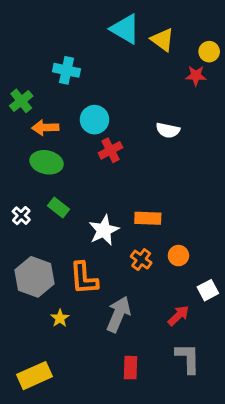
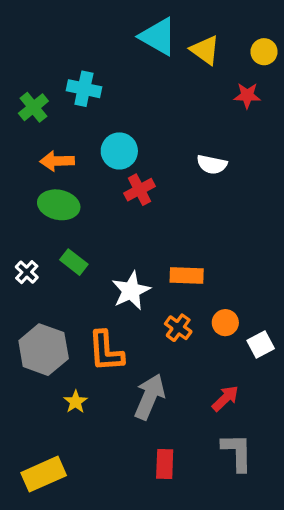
yellow circle: (209, 52) -> (264, 52), moved
green cross: (21, 101) -> (33, 107), moved
white square: (208, 290) -> (261, 345), moved

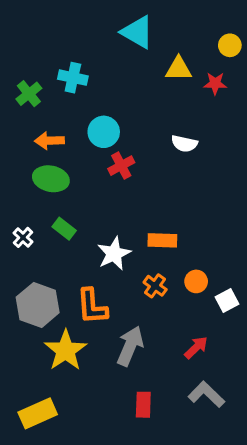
yellow triangle: (205, 50) -> (179, 69), moved, turned -36
yellow star: (76, 402) -> (66, 350), size x2.0
gray L-shape: (237, 452) -> (206, 394), turned -45

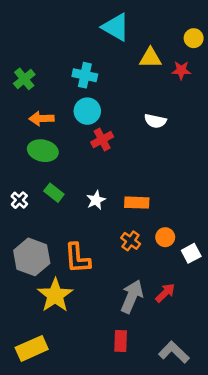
cyan cross: (73, 78) -> (85, 75), moved
white star: (114, 254) -> (96, 200), moved, size x0.7
gray arrow: (130, 346) -> (132, 297), moved
gray L-shape: (206, 394) -> (174, 352), moved

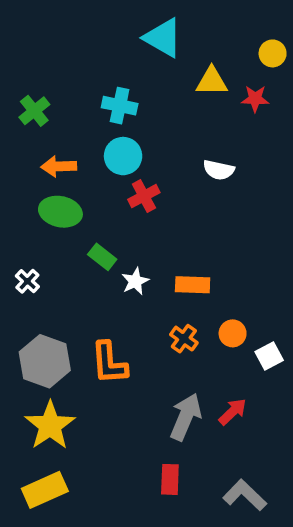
green rectangle: (54, 193) -> (102, 257), moved
yellow star: (55, 295) -> (50, 426), moved

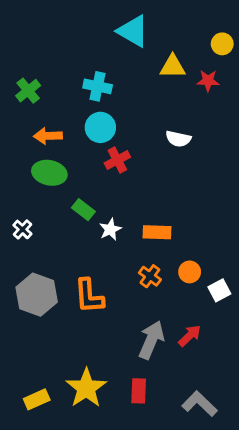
yellow star: (50, 426) -> (86, 388), moved
yellow rectangle: (45, 490) -> (37, 399), size x0.7

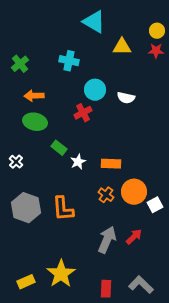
red star: (208, 81) -> (156, 51), moved
cyan circle: (100, 127) -> (95, 90), moved
orange circle: (190, 272) -> (134, 192), size x1.6
red rectangle: (139, 391) -> (106, 289), moved

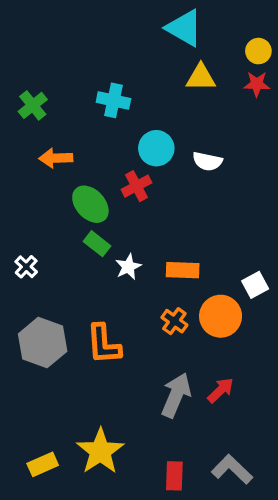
cyan triangle: (94, 22) -> (184, 28), moved
green ellipse: (35, 122) -> (90, 204), moved, turned 35
white square: (155, 205) -> (255, 285), moved

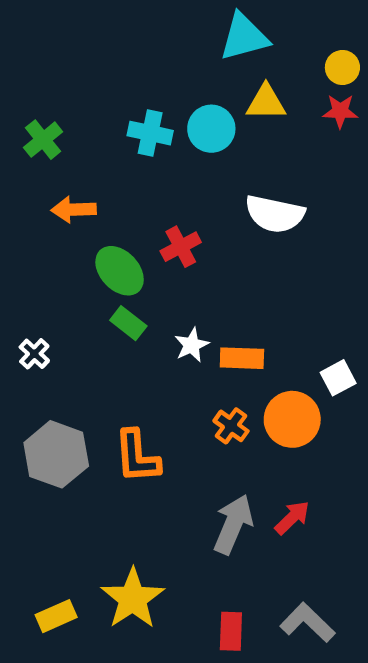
cyan triangle: (184, 28) -> (244, 37), turned -45
cyan circle: (156, 148) -> (211, 129), moved
white semicircle: (207, 161) -> (275, 214), size x1.5
white star: (128, 267) -> (192, 345), moved

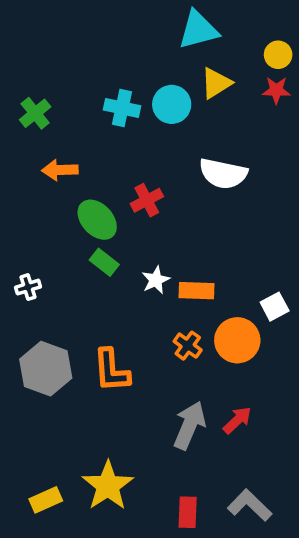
yellow triangle: (266, 102) -> (216, 83), turned -32
white cross: (34, 354) -> (28, 287), turned 30

